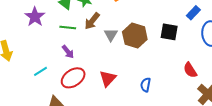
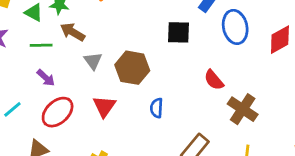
brown arrow: (92, 21) -> (73, 32), turned 90
gray triangle: (111, 35) -> (93, 61), moved
brown hexagon: (135, 36) -> (132, 68), moved

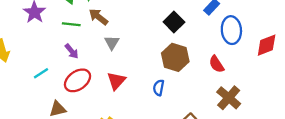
black square: (179, 32) -> (174, 22), moved, turned 36
brown hexagon: (132, 68) -> (175, 57), moved
red semicircle: (214, 80) -> (216, 64), moved

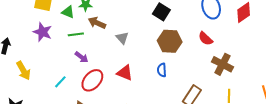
gray triangle: (112, 42) -> (122, 38), moved
red triangle: (116, 81) -> (125, 73), turned -36

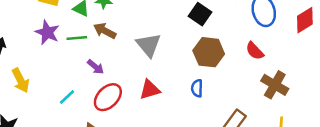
brown arrow: (97, 23) -> (105, 31), moved
green line: (76, 34) -> (77, 38), moved
gray triangle: (122, 38) -> (149, 45), size x1.5
red triangle: (125, 73) -> (150, 90), turned -42

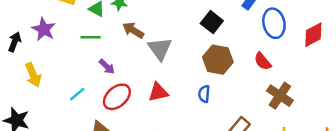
brown arrow: (105, 31) -> (133, 30), moved
purple star: (47, 32) -> (44, 29), moved

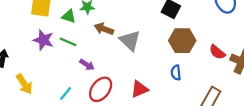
purple star: (44, 29) -> (43, 40), moved
green line: (91, 37) -> (68, 42), turned 35
red semicircle: (263, 61) -> (217, 52), moved
red triangle: (158, 92) -> (139, 89), moved

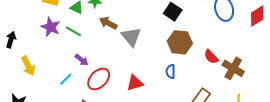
purple arrow: (87, 65) -> (82, 60), moved

